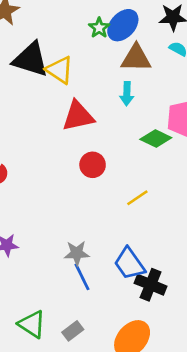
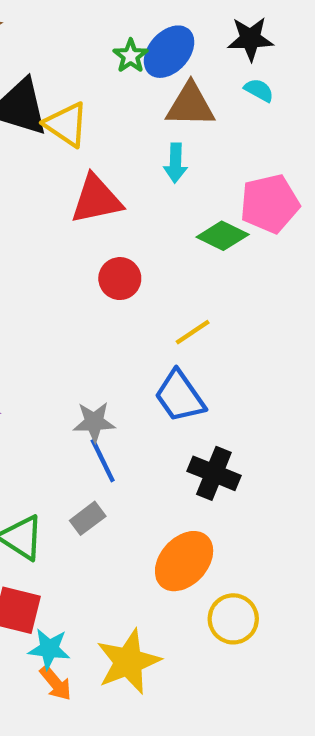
blue trapezoid: (129, 264) -> (180, 396), moved
gray rectangle: (73, 331) -> (88, 518), moved

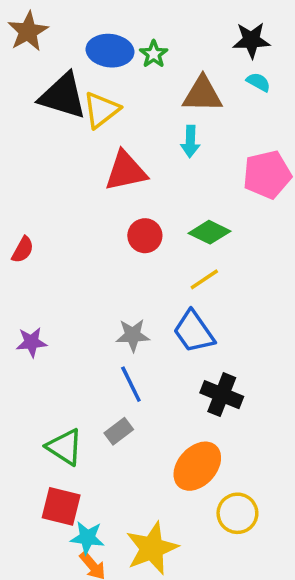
blue ellipse: (169, 52) -> (110, 51), moved, turned 54
yellow triangle: (66, 124) -> (101, 110), turned 48
green diamond: (223, 236) -> (210, 232), moved
gray star: (94, 422) -> (133, 335), moved

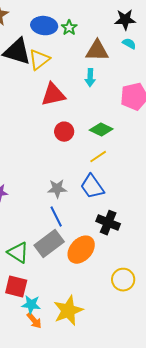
gray rectangle: (119, 431) -> (49, 244), size x1.8
orange ellipse: (197, 466) -> (81, 250), moved
yellow circle: (237, 513) -> (123, 280), moved

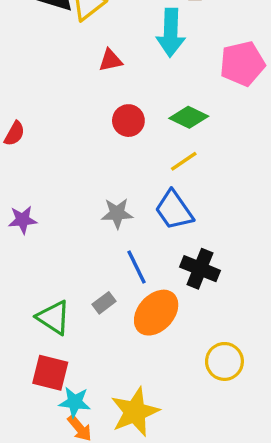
cyan arrow: (90, 78) -> (171, 33), size x1.6
red triangle: (53, 95) -> (111, 60), size x0.6
blue line: (56, 217) -> (137, 267), moved
gray rectangle: (49, 244) -> (104, 303), size x0.5

